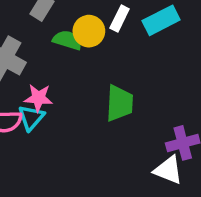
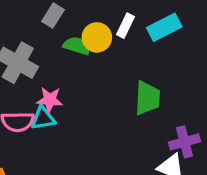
green trapezoid: (120, 103) -> (147, 98), moved
cyan triangle: (31, 118) -> (43, 118), turned 40

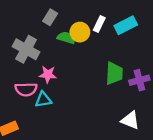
cyan triangle: (43, 118) -> (43, 100), moved
purple cross: (184, 142) -> (139, 80), moved

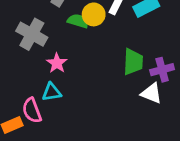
pink star: (48, 74) -> (57, 63), turned 30
pink semicircle: (26, 89) -> (32, 110), moved, turned 70
white triangle: (130, 120) -> (152, 93), moved

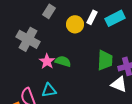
green semicircle: (78, 21) -> (63, 61), moved
cyan triangle: (52, 92) -> (49, 90), moved

